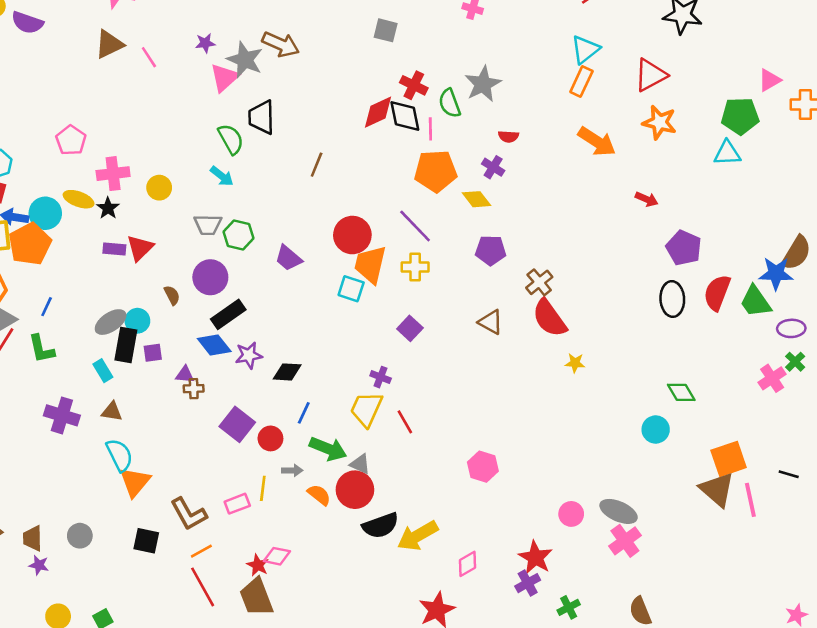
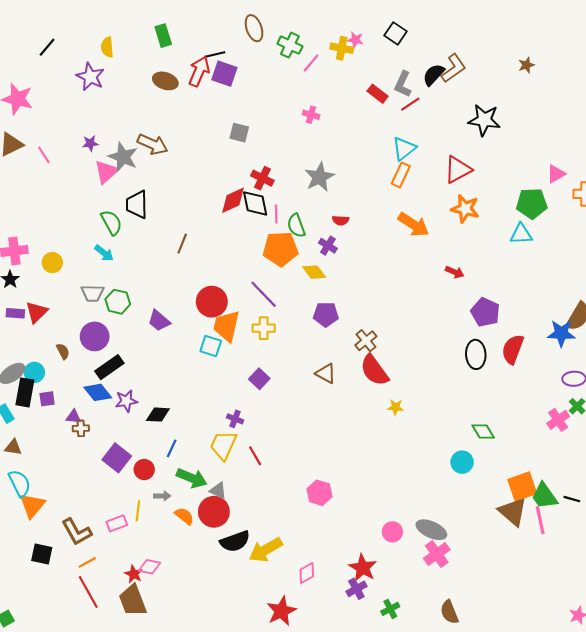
green semicircle: (450, 103) -> (296, 226), moved
green trapezoid: (755, 302) -> (544, 496), moved

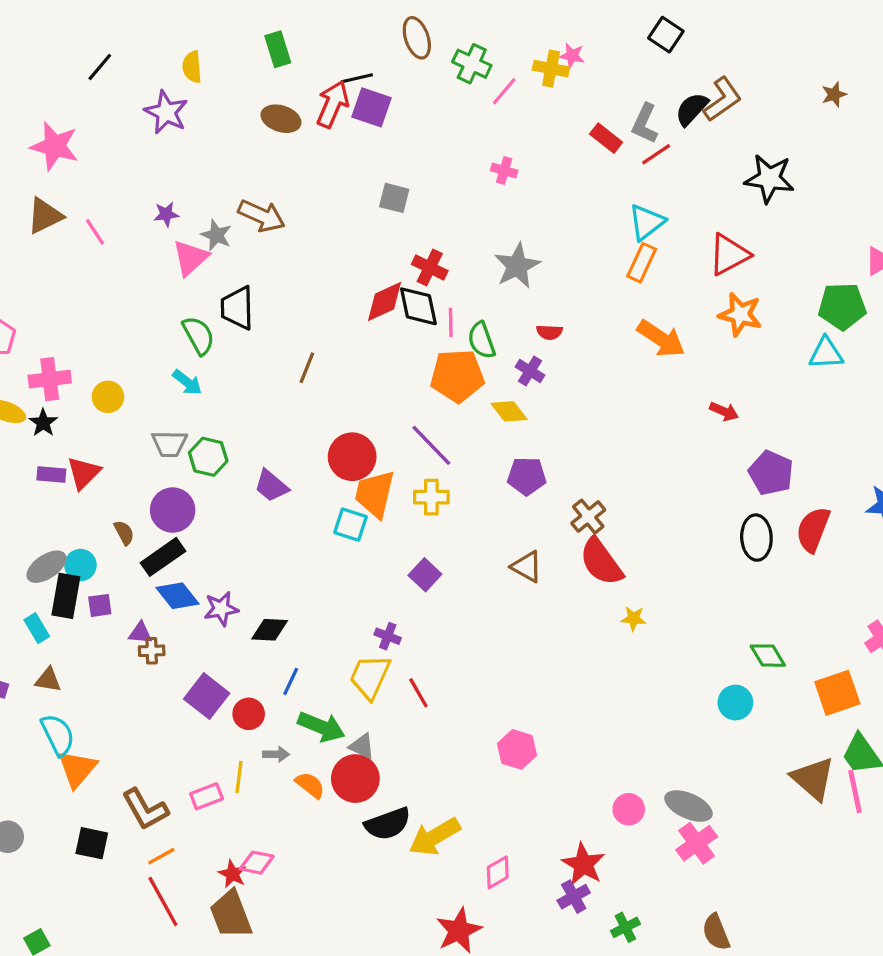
black square: (396, 33) -> (666, 35), moved
gray star: (123, 157) -> (216, 235), size x0.7
black rectangle: (109, 367) -> (163, 557), moved
orange square: (522, 486) -> (837, 693), moved

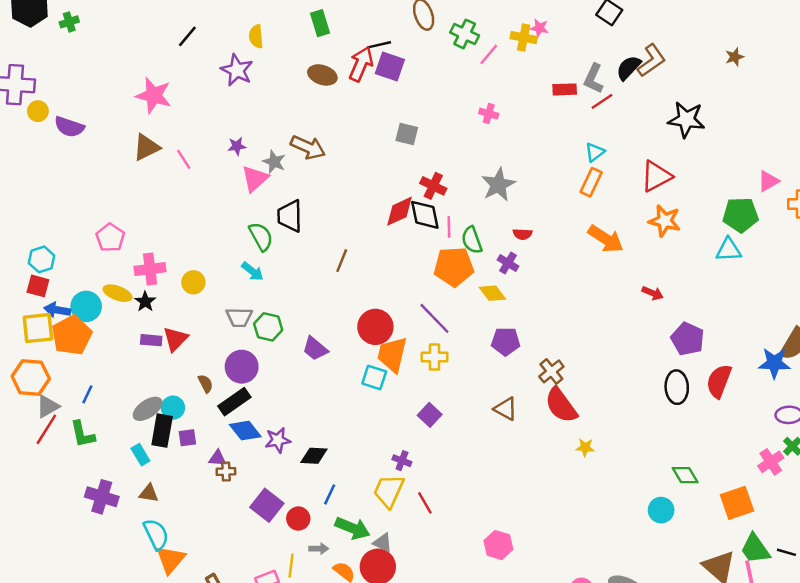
red rectangle: (606, 138) -> (565, 89), turned -40
cyan triangle: (646, 222) -> (595, 152), size x0.7

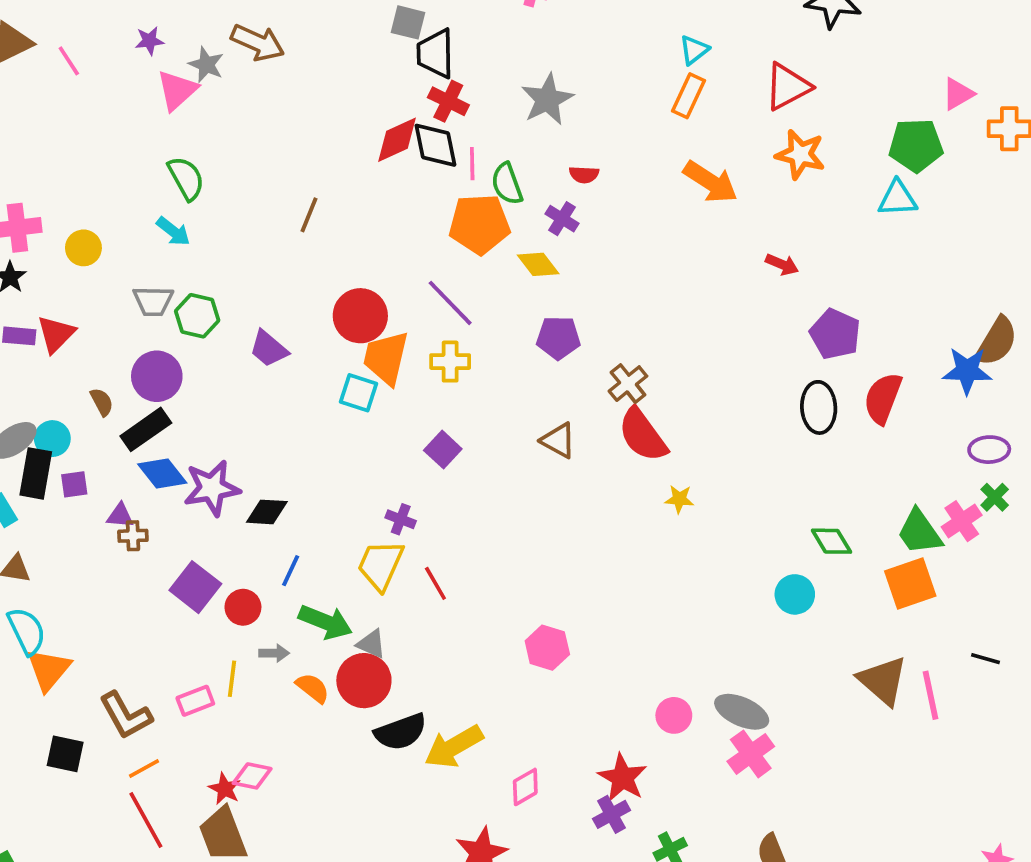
black trapezoid: (290, 216) -> (435, 54), moved
purple star: (278, 440) -> (212, 488), size x1.4
green trapezoid: (755, 549) -> (919, 532), moved

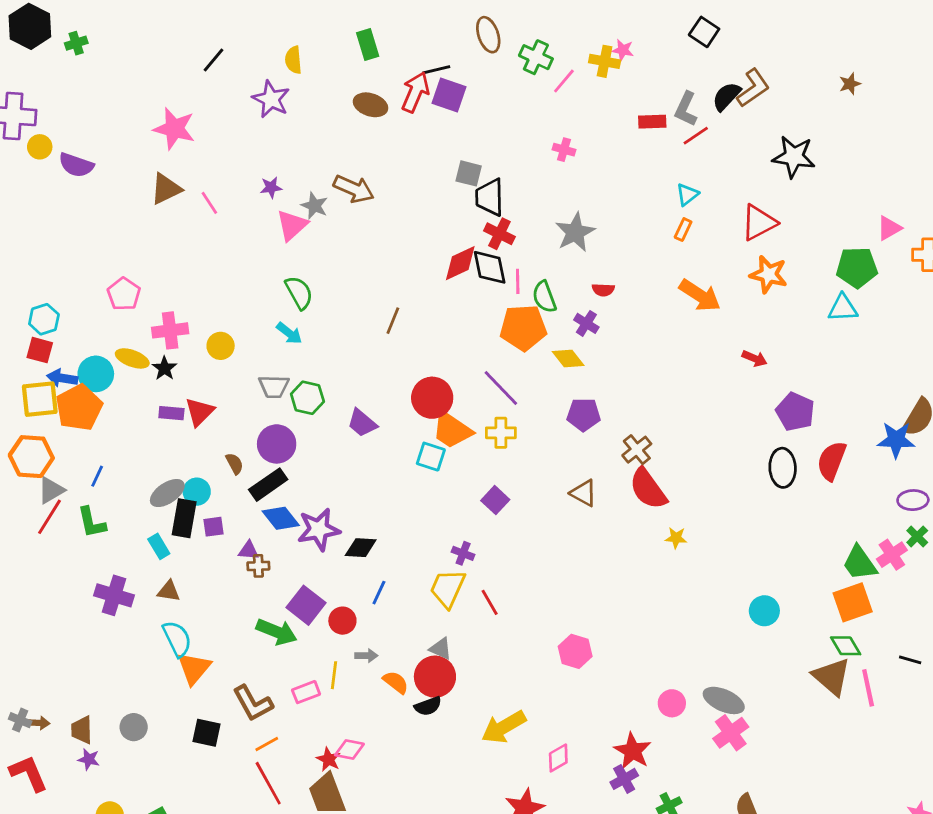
orange rectangle: (688, 96) -> (683, 230), size x0.7
orange trapezoid: (386, 358) -> (452, 430), turned -69
green diamond: (831, 541) -> (846, 646), moved
green arrow: (325, 622) -> (277, 632), moved
black semicircle: (401, 732) -> (428, 706), moved, size x0.7

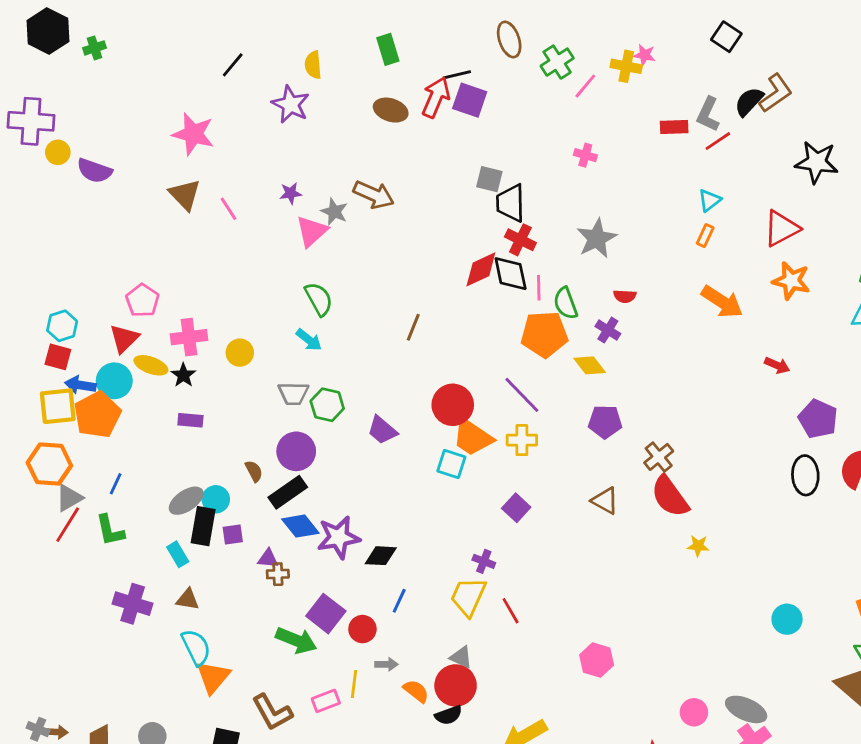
green cross: (536, 57) -> (557, 62), turned 32
brown triangle: (166, 189) -> (185, 195), turned -48
red triangle: (200, 412) -> (124, 339), moved

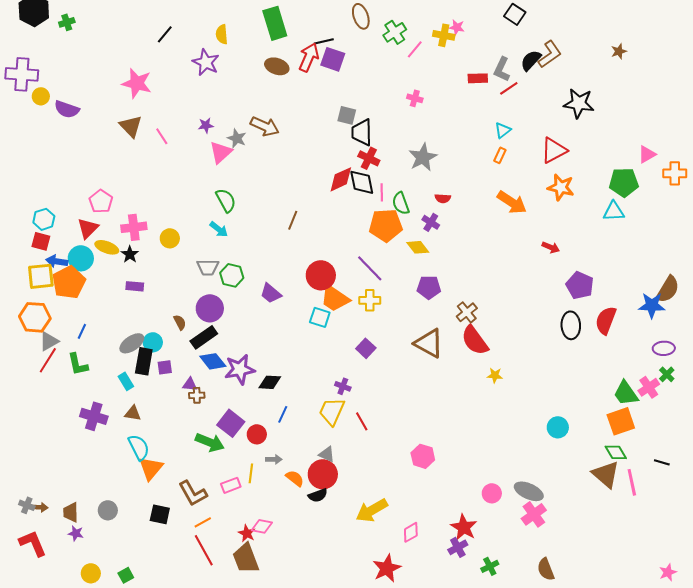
green rectangle: (388, 49) -> (275, 23), size x1.5
brown triangle: (605, 501) -> (429, 343), size x1.5

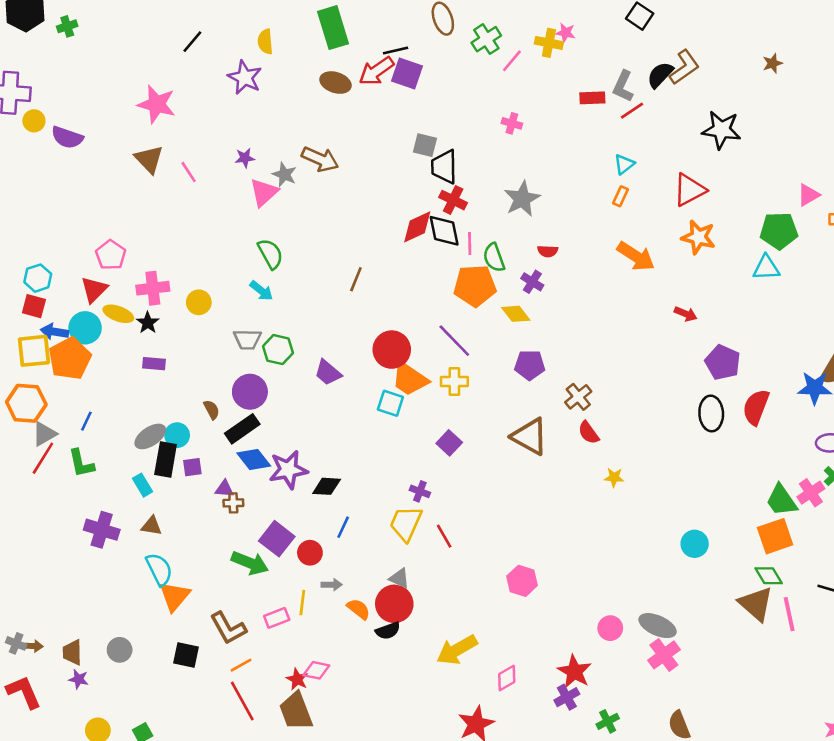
red arrow: (309, 57) -> (376, 71), turned -148
red semicircle: (475, 340) -> (589, 433), size x0.6

